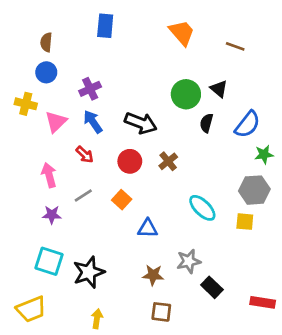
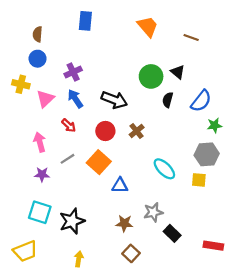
orange square: (122, 200) -> (99, 162), size x1.5
brown square: (161, 312) -> (131, 253), turned 36

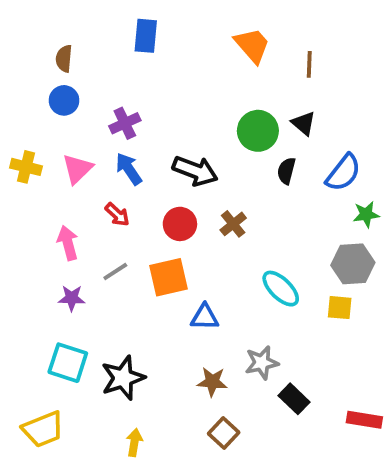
brown line: (191, 38) -> (309, 64), moved, turned 72
yellow cross: (21, 84) -> (26, 167), moved
orange square: (99, 162) -> (169, 277), turned 35

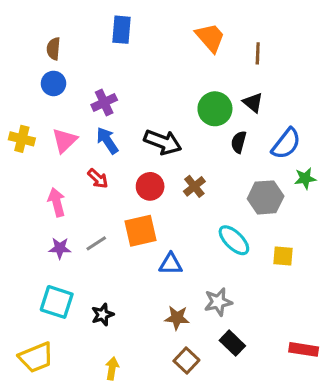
gray hexagon: (353, 264) -> (266, 197), moved
gray line: (115, 271) -> (96, 243), moved
black star: (123, 378) -> (103, 315), size x0.6
black rectangle: (294, 399) -> (232, 343), moved

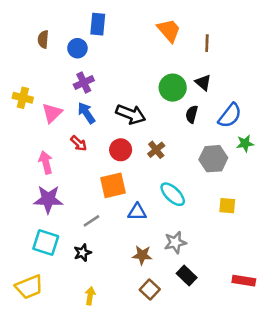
blue circle: (53, 83) -> (77, 48), moved
yellow cross: (22, 139) -> (23, 98), moved
cyan ellipse: (234, 240) -> (173, 194), moved
gray line: (96, 243) -> (91, 221), moved
purple star: (60, 248) -> (48, 199), size x1.6

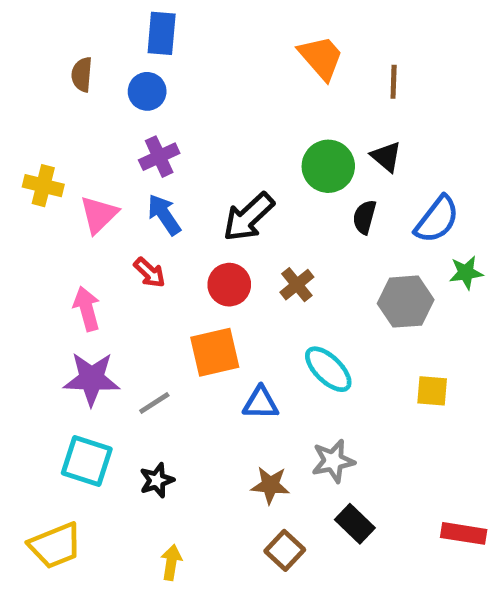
blue rectangle: (98, 24) -> (162, 33), moved
black arrow: (131, 114) -> (249, 217), turned 116
gray line: (91, 221) -> (154, 403), moved

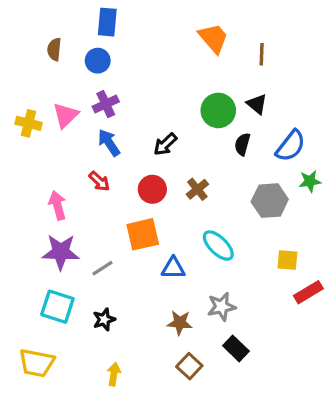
pink triangle: (99, 215) -> (66, 115), moved
black arrow: (249, 217) -> (165, 144), size x0.7
red rectangle: (464, 533) -> (308, 292), moved, turned -40
yellow trapezoid: (55, 546) -> (37, 363), turned 33

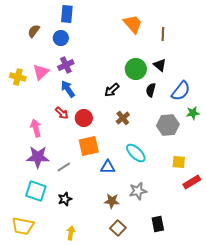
brown semicircle: (54, 49) -> (34, 31), turned 32
black arrow: (165, 144) -> (112, 90), moved
red circle: (152, 189) -> (84, 118), moved
black rectangle: (236, 348) -> (158, 224), moved, turned 35

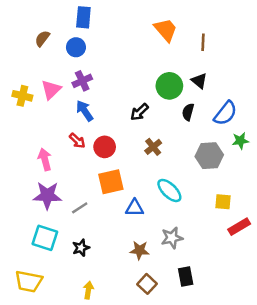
black rectangle: (158, 224) -> (186, 276), moved

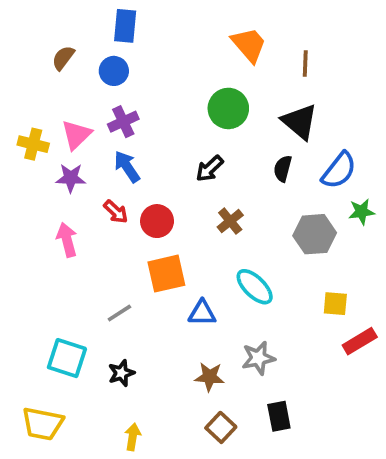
black triangle: (199, 81) -> (300, 122), size x1.5
green circle: (169, 86) -> (228, 108), moved
purple star: (47, 195) -> (71, 178), moved, size x0.7

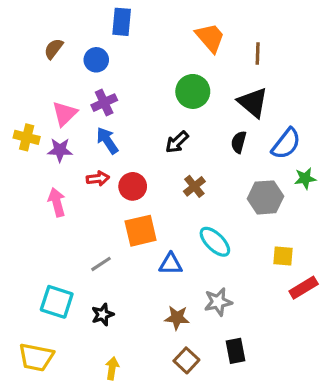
blue rectangle: (125, 26) -> (122, 22), moved
yellow cross: (33, 144) -> (27, 137), moved
red arrow: (116, 212) -> (98, 178), turned -50

